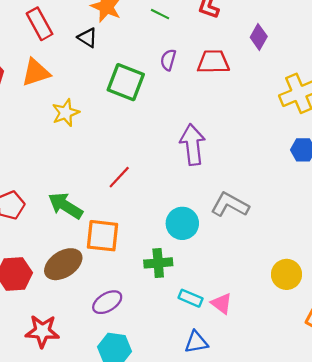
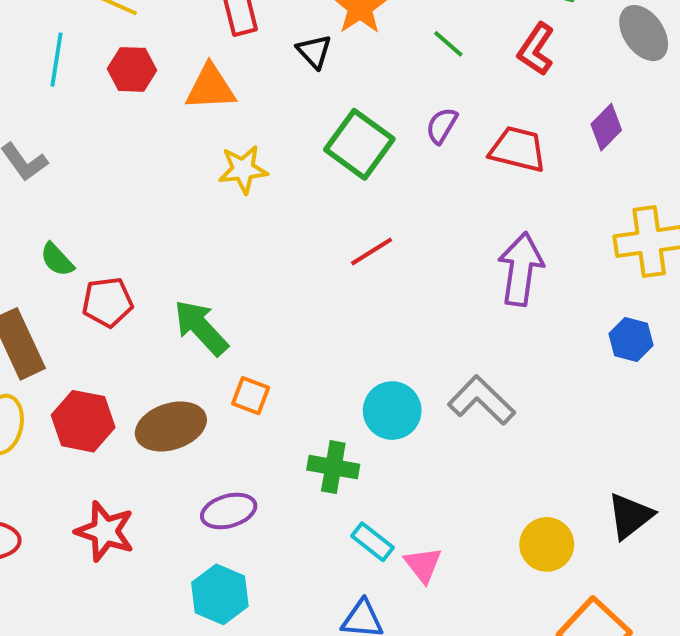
purple arrow: (193, 145) -> (521, 269), moved
red line: (119, 177) -> (372, 251), moved
orange square: (103, 236) -> (251, 396), size x0.6

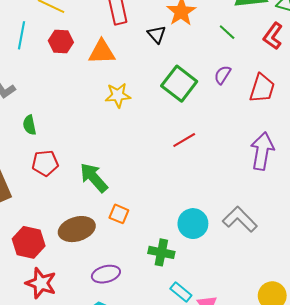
red trapezoid: (518, 149) -> (262, 88), turned 92
green semicircle: (57, 260) -> (29, 125), moved, turned 30
red hexagon: (83, 421) -> (29, 242), moved

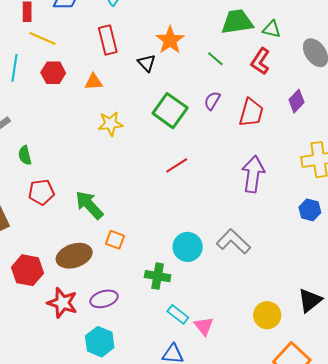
orange triangle: (102, 52) -> (94, 82), size x0.7
red star: (41, 283) -> (62, 303), moved

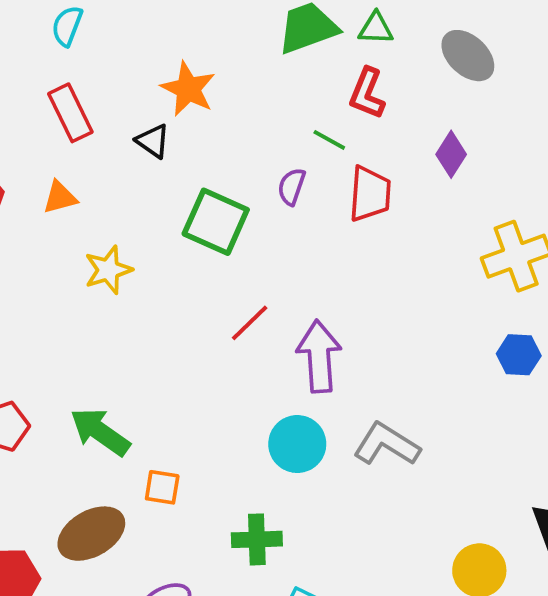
green line: (215, 59) -> (329, 140), moved
purple arrow: (253, 174) -> (319, 356), moved
cyan circle: (188, 247) -> (297, 444), moved

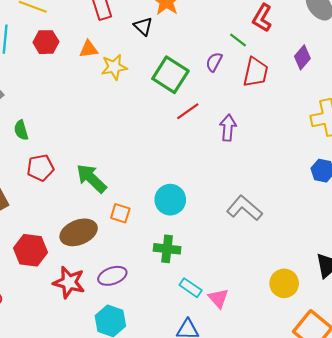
yellow star: (108, 270) -> (114, 67), moved
red line: (250, 323) -> (188, 111), moved
purple arrow: (319, 356) -> (228, 128), moved, size x0.7
cyan circle: (297, 444) -> (170, 200), moved

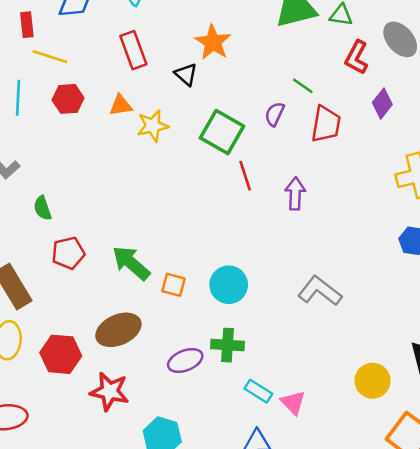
red L-shape: (262, 18) -> (357, 57), moved
red line: (188, 111) -> (245, 176), turned -70
orange square: (120, 213) -> (174, 285), moved
purple ellipse: (112, 276) -> (185, 360), moved

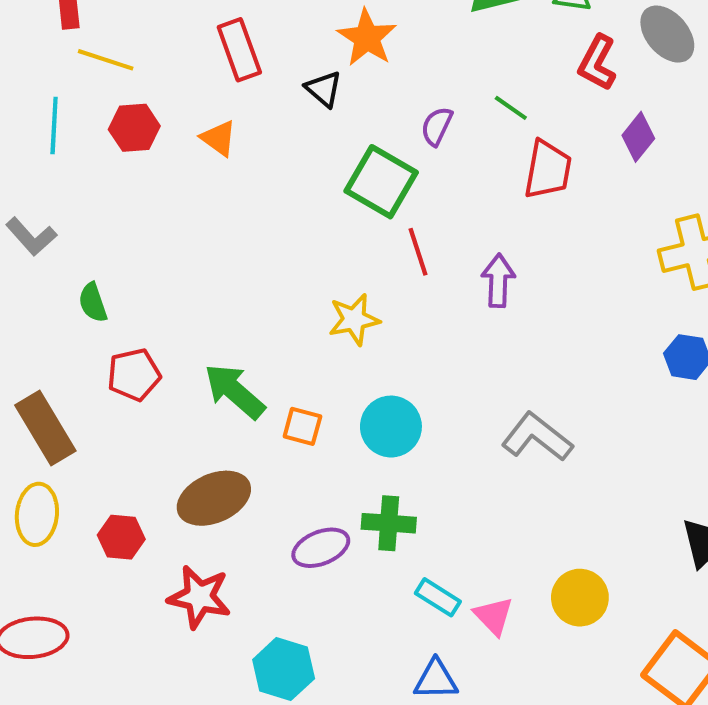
orange triangle: (121, 105) -> (219, 138), turned 45
purple semicircle: (275, 114) -> (437, 126), moved
yellow star: (153, 126) -> (354, 319), moved
red hexagon: (61, 354) -> (121, 537), size x0.7
yellow circle: (373, 381) -> (580, 598), moved

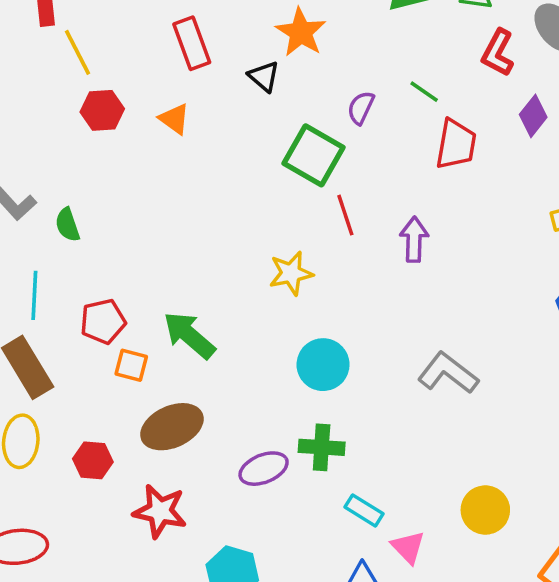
yellow line: (106, 60) -> (77, 52), turned 45
cyan line: (54, 126) -> (34, 295), moved
green semicircle: (93, 303) -> (67, 225), moved
orange square: (302, 426) -> (131, 365), moved
pink triangle: (493, 616) -> (408, 547), moved

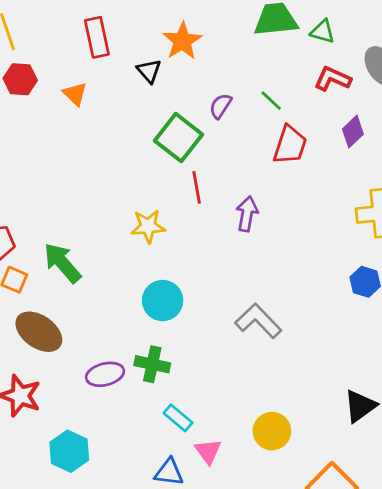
red L-shape: (498, 53) -> (333, 79), turned 78
brown ellipse: (172, 427) -> (39, 332), turned 51

